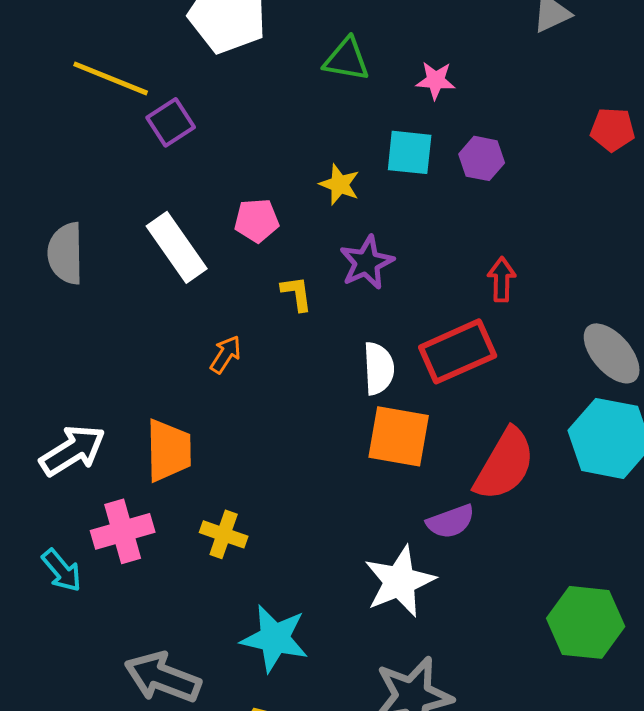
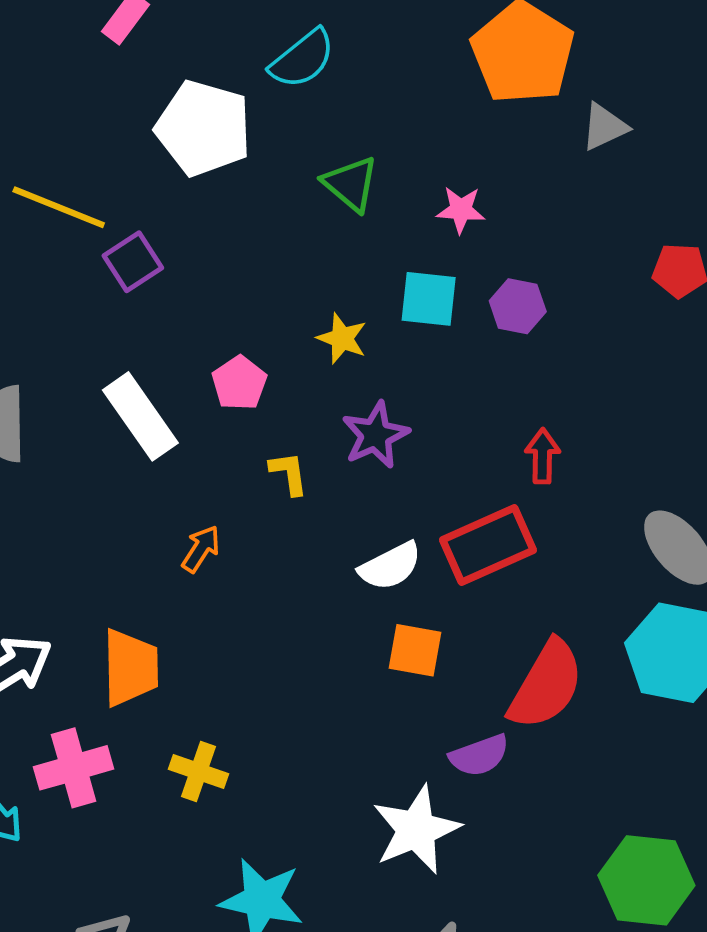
green triangle: (347, 59) -> (351, 184), turned 30
pink pentagon: (257, 220) -> (239, 383), turned -30
white semicircle: (379, 368) -> (390, 566), turned 66
orange square: (399, 436) -> (415, 650), size x0.7

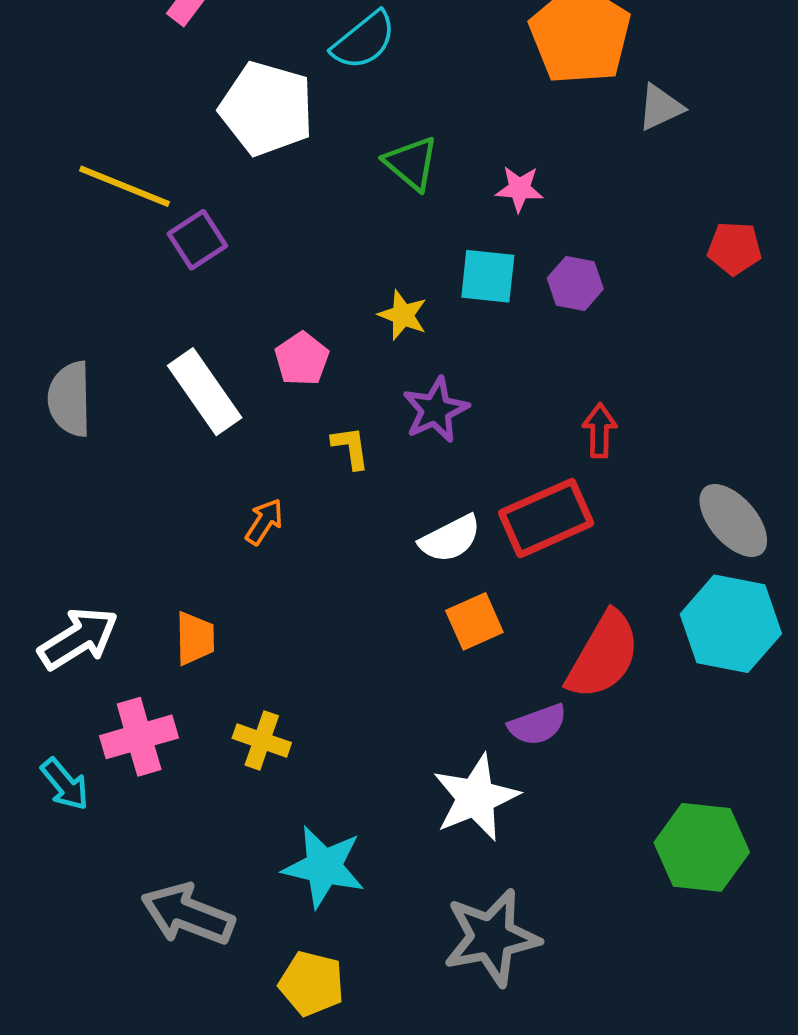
orange square: (415, 650) -> (474, 621), turned -34
orange trapezoid: (130, 668) -> (195, 638), size x0.7

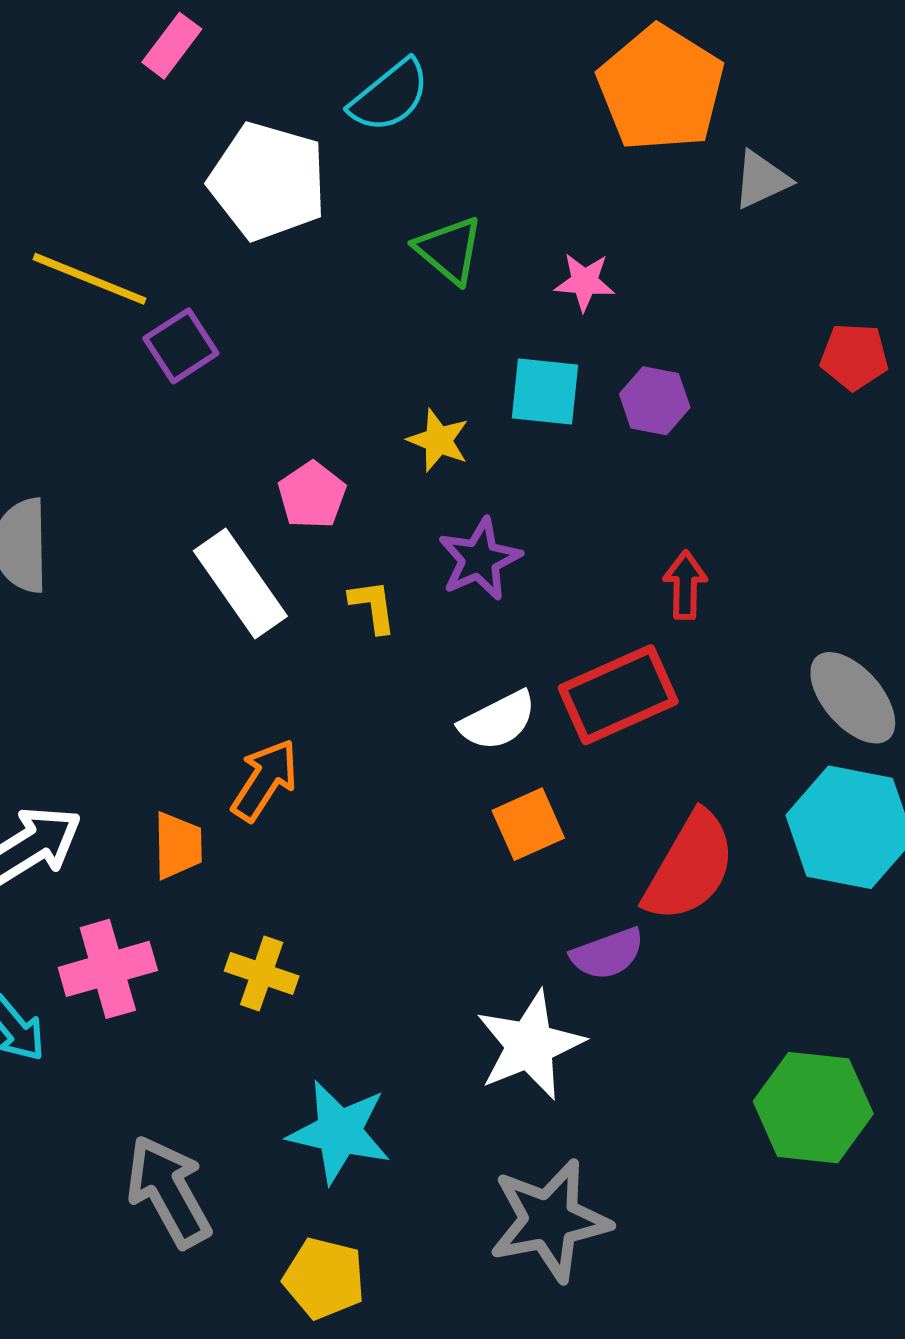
white rectangle: (205, 392) -> (240, 583), moved
orange arrow: (264, 522) -> (265, 780), moved, size x1.4
gray arrow: (188, 914) -> (169, 1191), turned 40

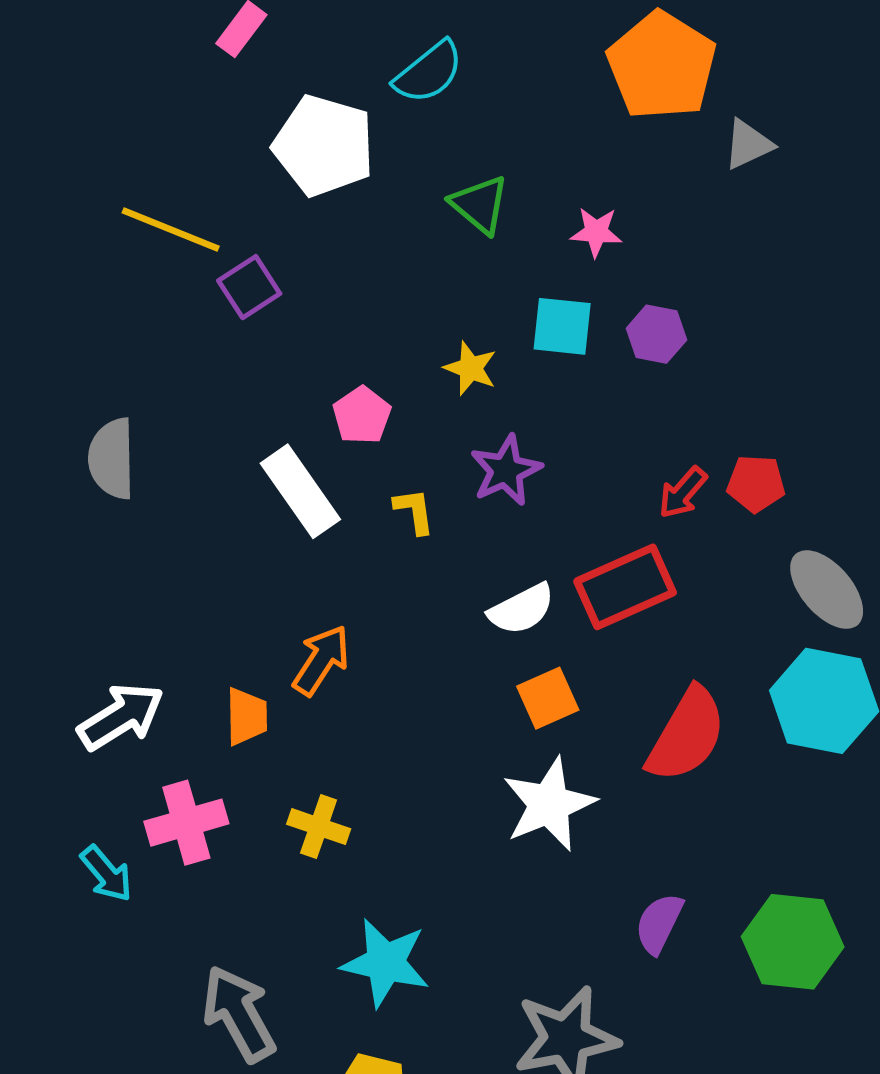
red pentagon: (854, 356) -> (756, 483), moved
red arrow: (685, 585) -> (683, 493), turned -140
purple semicircle: (607, 954) -> (659, 923), moved, turned 136
white star: (530, 1045) -> (549, 804), moved

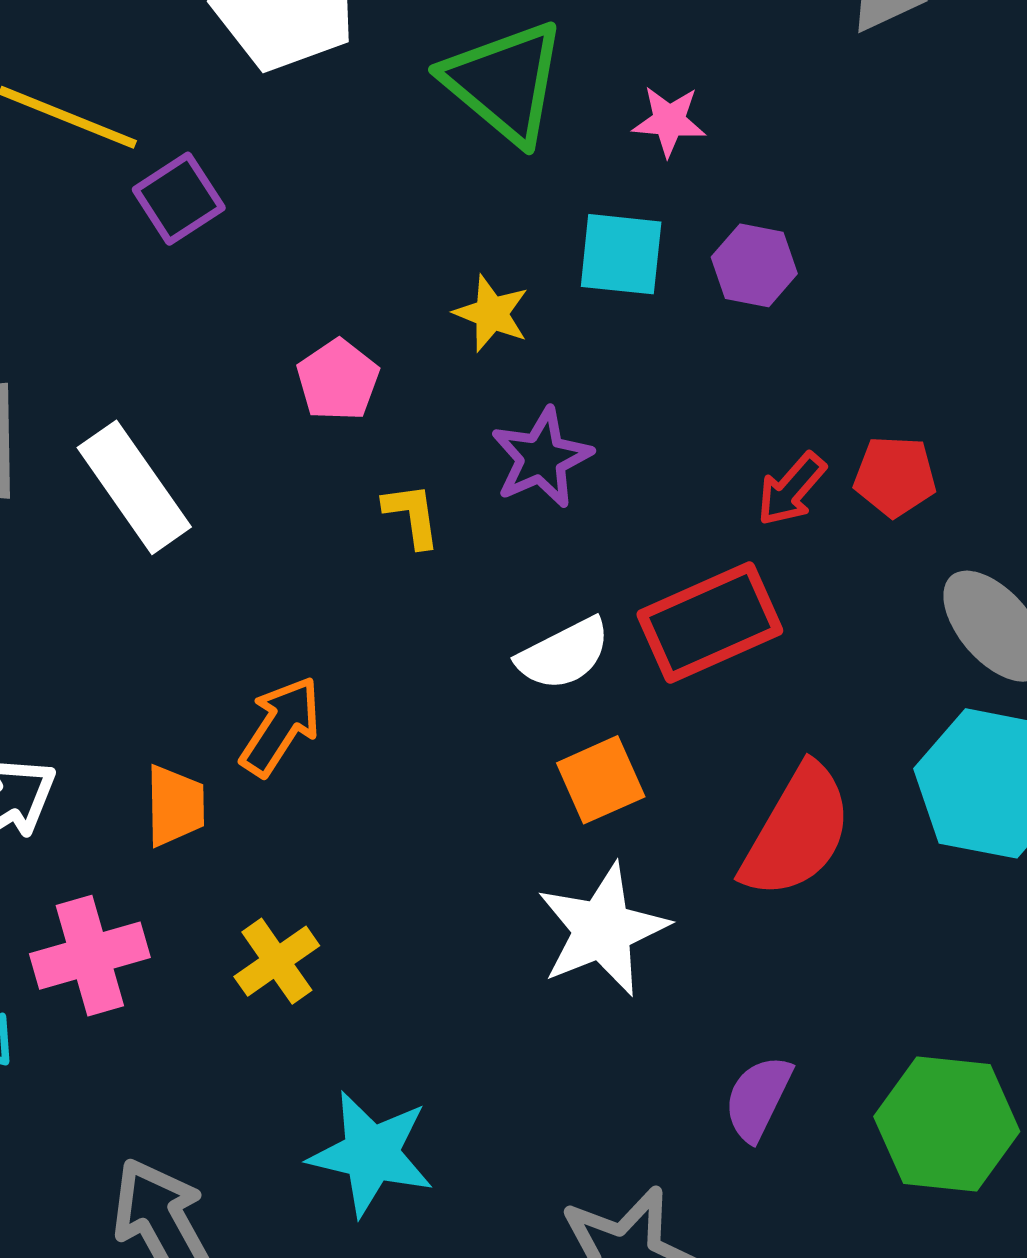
green triangle: (480, 205) -> (504, 82), size x1.5
white rectangle: (300, 491) -> (134, 487), moved
yellow cross: (319, 827) -> (277, 961), turned 36

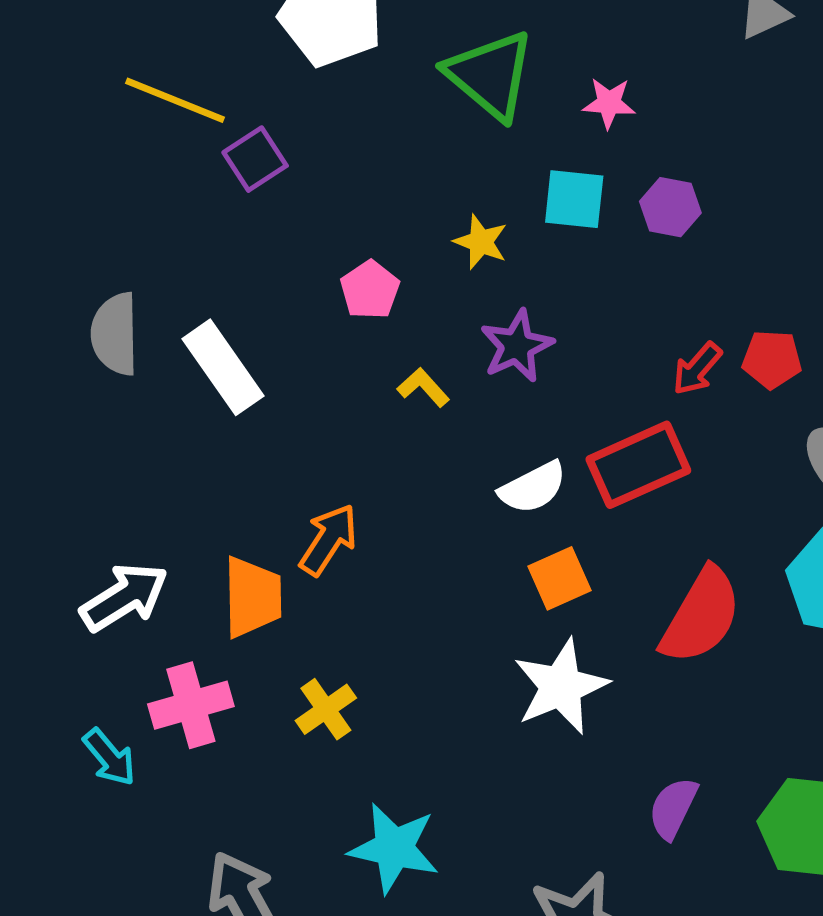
yellow L-shape: (412, 515) -> (423, 387), turned -34
orange trapezoid: (175, 806) -> (252, 597), size x1.4

